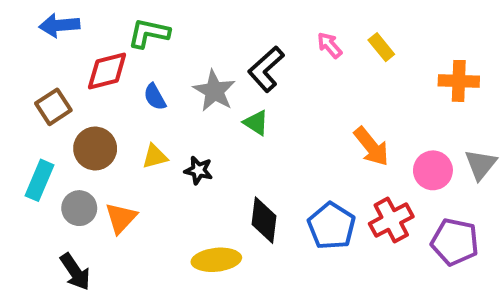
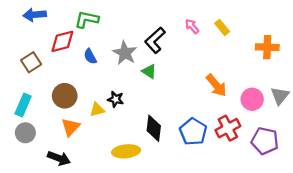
brown circle: (95, 148) -> (65, 96), moved
yellow triangle: (155, 156) -> (97, 110), moved
gray circle: (79, 208) -> (25, 133), moved
black arrow: (75, 272) -> (59, 158), moved, turned -35

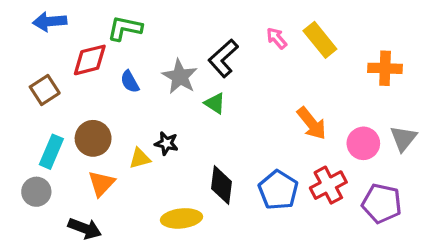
yellow rectangle: (222, 27) -> (320, 40), size x1.5
cyan rectangle: (23, 105) -> (51, 152), moved

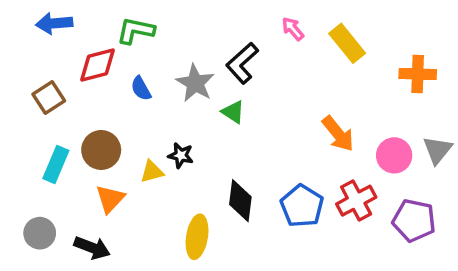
pink arrow: (277, 38) -> (293, 29), moved
gray circle: (36, 192) -> (40, 233), moved
yellow ellipse: (181, 218) -> (197, 237), turned -75

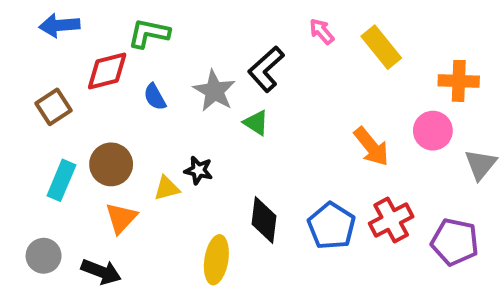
pink circle: (394, 155) -> (433, 131), moved

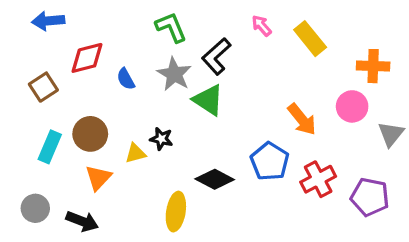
green L-shape: (149, 33) -> (171, 27), moved, turned 56
green triangle: (256, 123) -> (208, 100), size x1.5
black diamond: (264, 220) -> (215, 179), turned -69
blue pentagon: (332, 226) -> (270, 161), moved

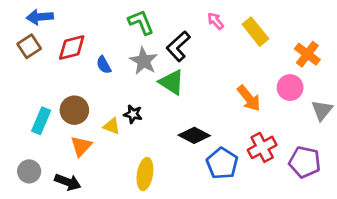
orange cross: (373, 66) -> (307, 54), turned 35
brown square: (43, 87) -> (29, 46), moved
yellow triangle: (135, 153) -> (112, 126), turned 36
blue pentagon: (270, 161) -> (222, 163), moved
black diamond: (215, 179) -> (194, 135), moved

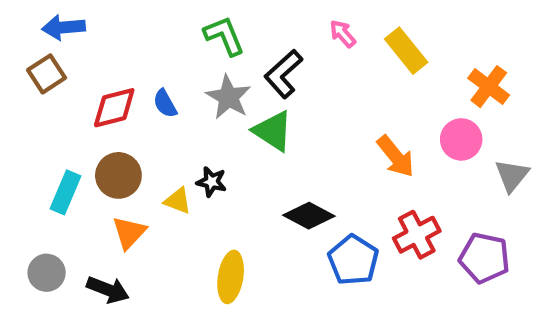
red diamond: (72, 48) -> (114, 108), moved

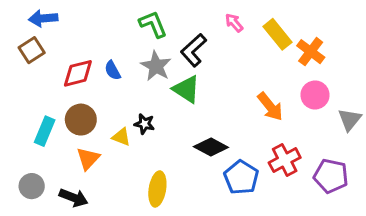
orange cross: (489, 87) -> (311, 52), moved

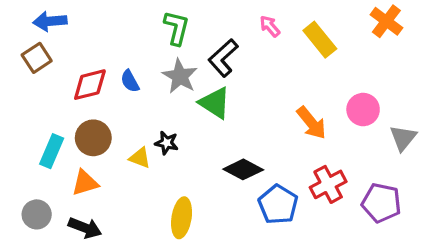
green L-shape: (153, 24) -> (177, 28), turned 36
orange cross: (311, 52) -> (386, 21), moved
orange triangle: (88, 159) -> (85, 183), moved, turned 30

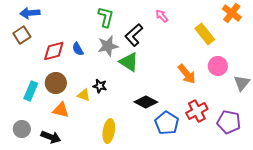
yellow rectangle: (320, 40) -> (205, 34), moved
gray star: (180, 76) -> (108, 46), turned 30
orange triangle: (85, 183) -> (61, 110), moved, turned 30

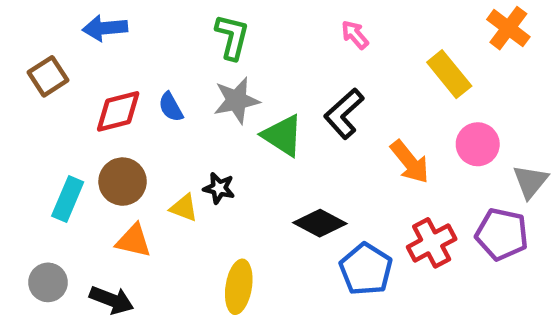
blue arrow: (30, 13) -> (105, 28), moved
black L-shape: (134, 35) -> (344, 114), moved
purple pentagon: (229, 122) -> (502, 234), moved

